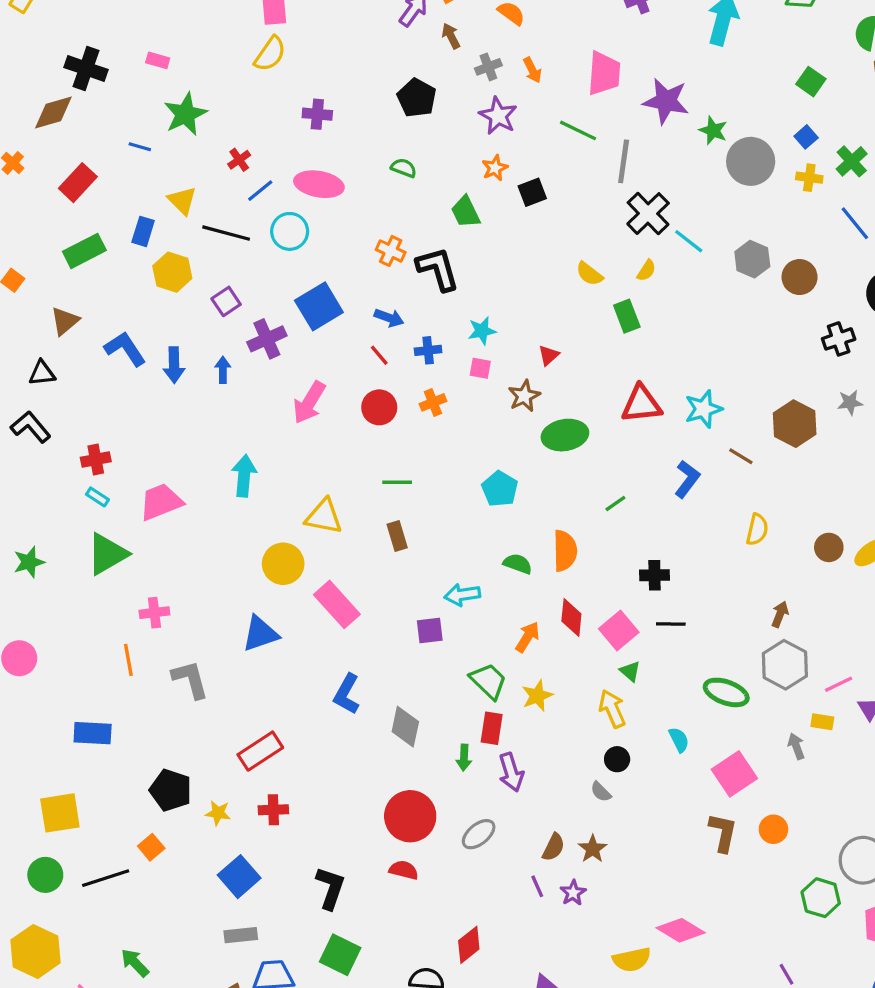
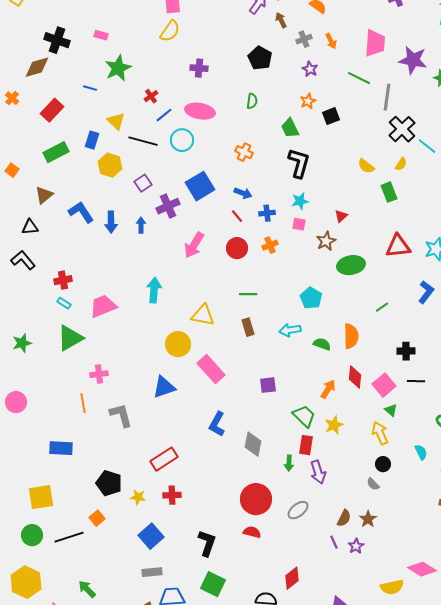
purple star: (498, 116) -> (310, 69), size x0.7
green semicircle: (404, 168) -> (252, 101), turned 77
black L-shape: (438, 269) -> (299, 163), moved, turned 32
cyan arrow: (462, 595) -> (290, 330), moved

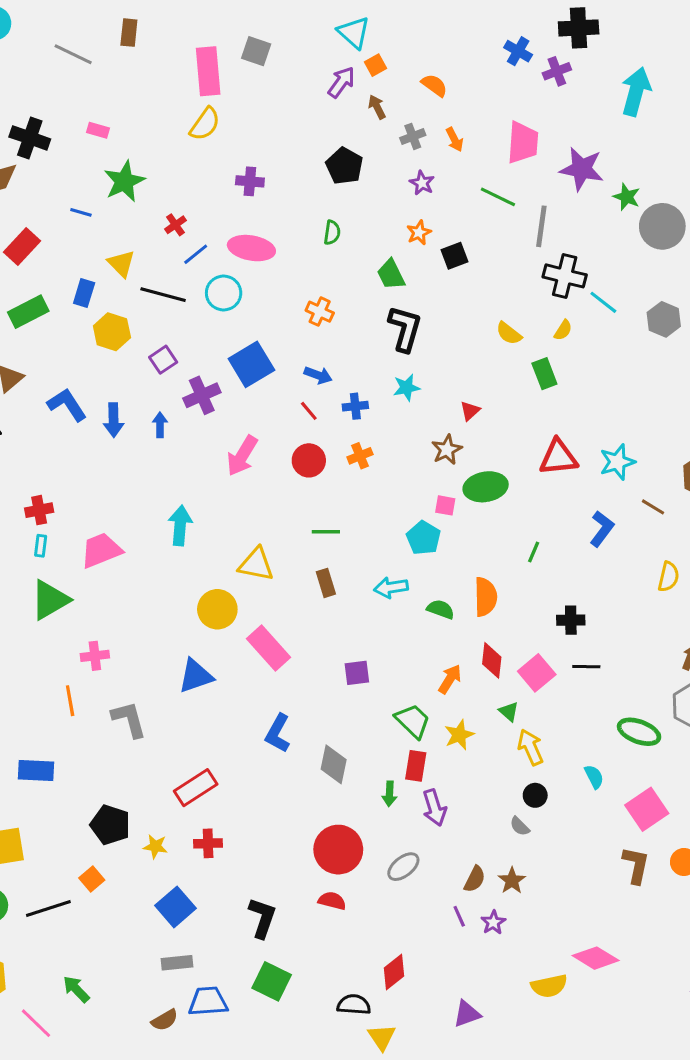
black cross: (402, 129) -> (565, 276), turned -32
pink square: (299, 224) -> (445, 505), moved
cyan rectangle: (64, 303) -> (41, 546), turned 64
green line: (382, 307) -> (534, 552), turned -32
green triangle: (391, 410) -> (509, 712), moved

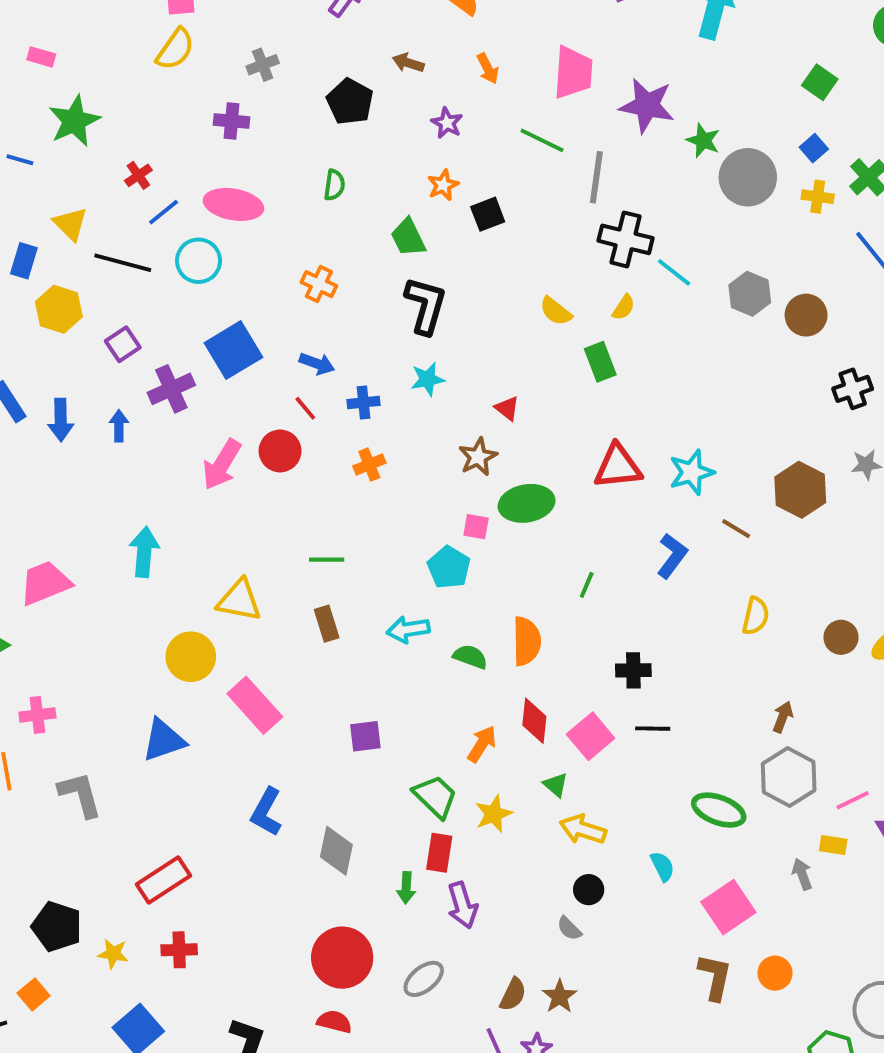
brown arrow: (377, 107) -> (408, 63), moved, turned -45
gray cross: (413, 136) -> (263, 65), moved
red triangle: (470, 411) -> (507, 408), turned -40
red circle: (309, 460) -> (280, 451), moved
yellow arrow: (531, 747) -> (583, 829), turned -48

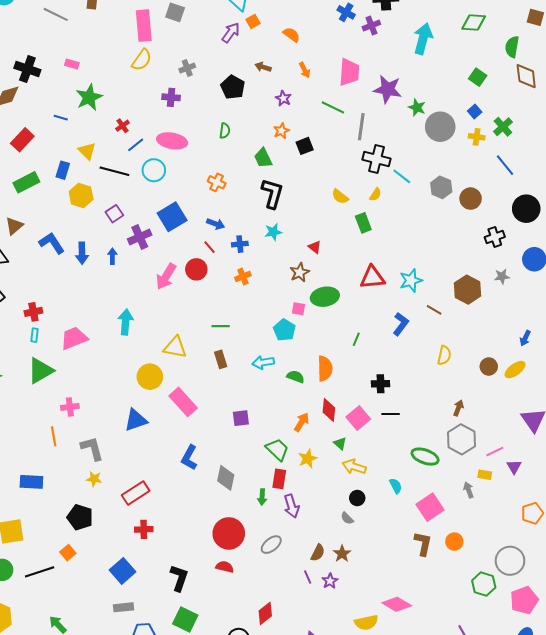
yellow star: (113, 954) -> (94, 479), moved

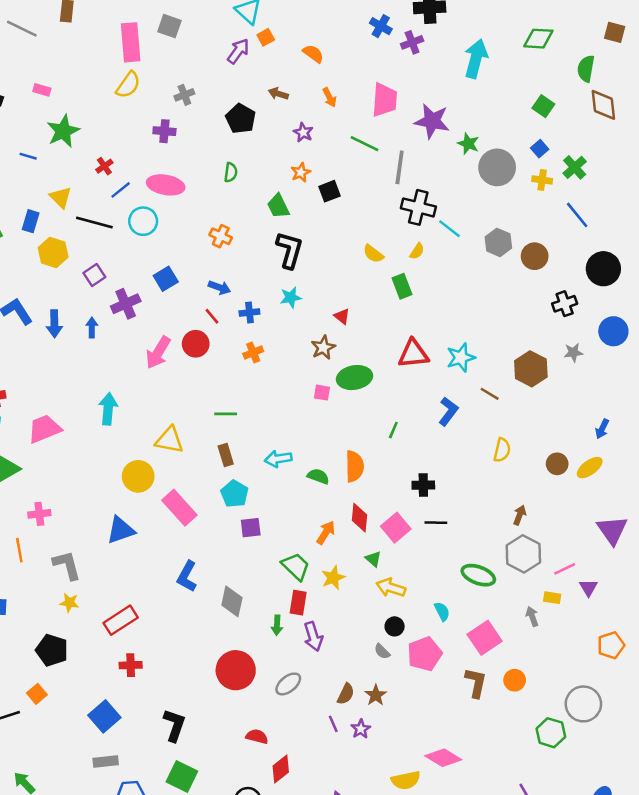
blue square: (172, 217) -> (166, 279), size x0.7
cyan pentagon: (284, 330) -> (234, 494), moved
red semicircle: (225, 567) -> (257, 736), moved
pink pentagon: (524, 600) -> (425, 654), moved

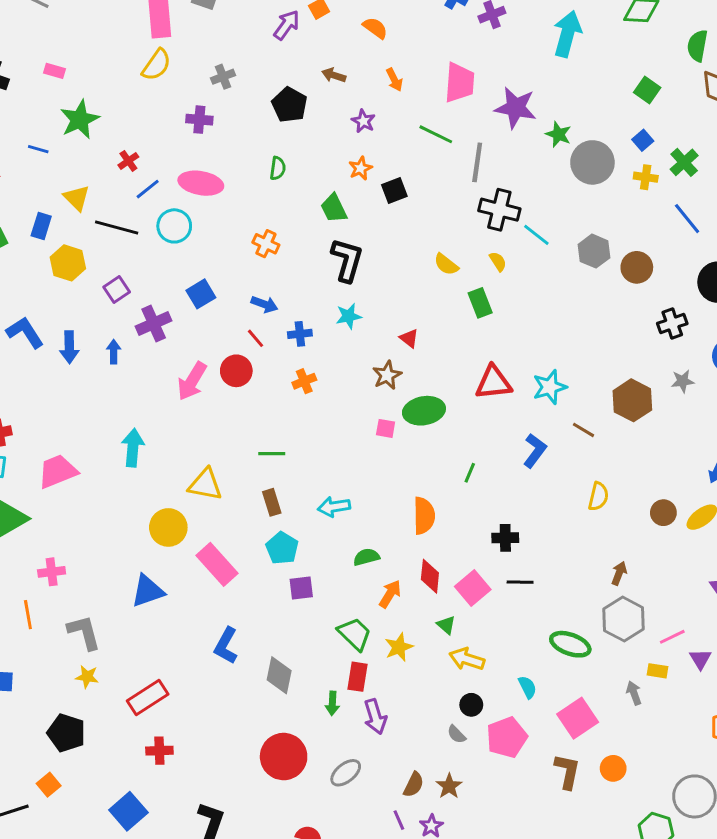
yellow semicircle: (417, 251) -> (498, 261), turned -66
green semicircle: (318, 476) -> (366, 557), moved, turned -35

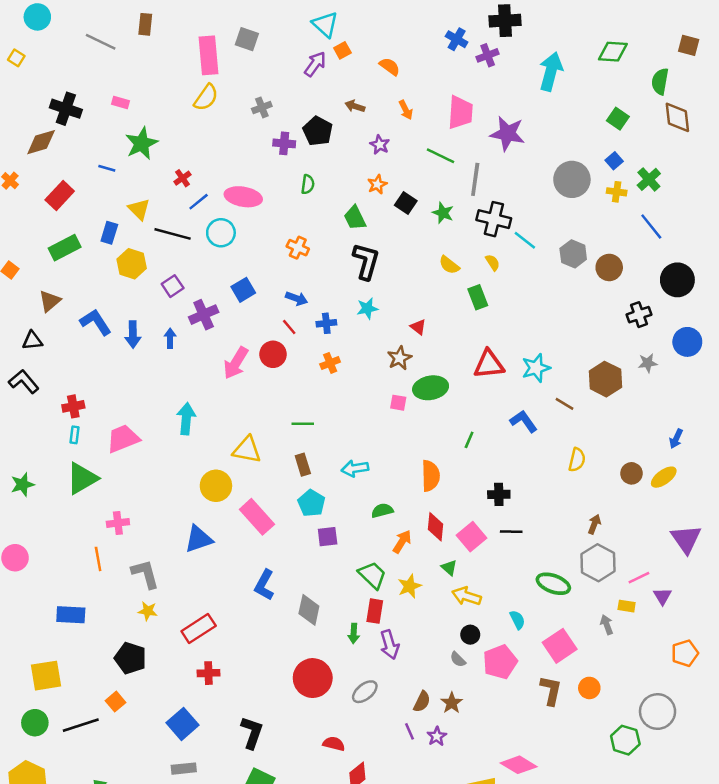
purple cross: (199, 120) -> (284, 143), moved
green star: (558, 134) -> (443, 213), moved
black square: (394, 190) -> (406, 203), turned -35
blue L-shape: (535, 451) -> (524, 421), turned -72

